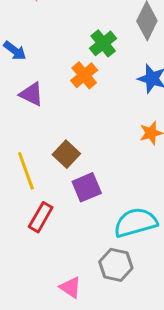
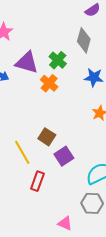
purple triangle: (31, 94) -> (27, 63), moved, size x1.4

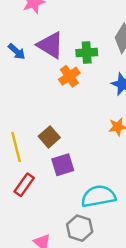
green cross: (58, 60) -> (87, 53), turned 30

